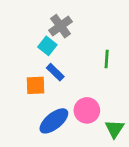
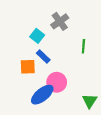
gray cross: (61, 26) -> (60, 21), moved
pink circle: (87, 110) -> (57, 82), moved

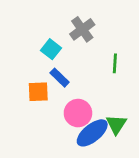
blue ellipse: (42, 95) -> (92, 133), moved
green triangle: (90, 101) -> (116, 124), moved

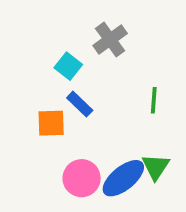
green line: (115, 63) -> (154, 100), moved
pink circle: (78, 113) -> (82, 178), moved

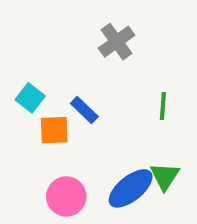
cyan square: (68, 66) -> (30, 98), moved
pink circle: (82, 178) -> (66, 196), moved

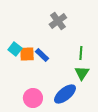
orange square: (54, 130) -> (27, 54), moved
green triangle: (165, 176) -> (82, 73), moved

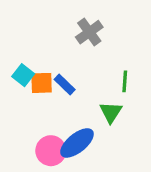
green triangle: (82, 73) -> (111, 112), moved
blue ellipse: (65, 94) -> (77, 143), moved

